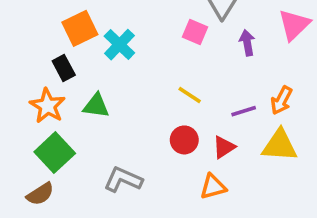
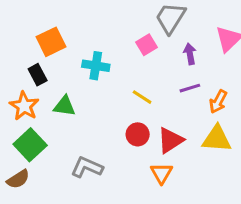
pink square: (195, 32) -> (147, 45), turned 36
cyan cross: (119, 45) -> (96, 66), moved, turned -35
purple line: (244, 111) -> (190, 88), moved
red triangle: (224, 147) -> (170, 140), size x1.4
orange triangle: (213, 187) -> (161, 173), turned -45

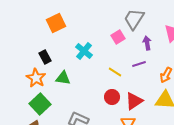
orange square: (51, 42) -> (56, 23), moved
cyan cross: (96, 66) -> (84, 51), turned 30
purple line: (190, 88) -> (139, 64), moved

